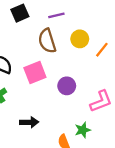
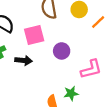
black arrow: (29, 122) -> (24, 60), moved

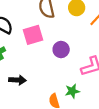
black arrow: (24, 60) -> (18, 80), moved

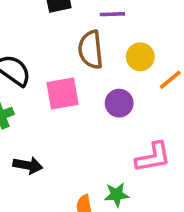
purple circle: (61, 50) -> (119, 103), moved

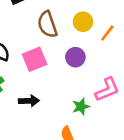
black arrow: (28, 165) -> (29, 101), moved
green star: (117, 195) -> (81, 107), moved

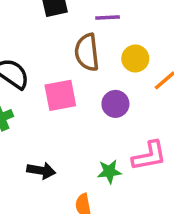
black arrow: (29, 101) -> (41, 171), moved

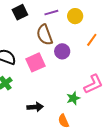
yellow circle: (135, 58) -> (75, 16), moved
purple circle: (115, 104) -> (62, 51), moved

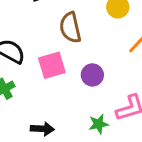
purple circle: (62, 51) -> (92, 75), moved

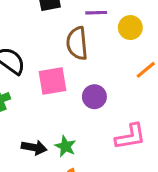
green star: (99, 124) -> (65, 146), moved, turned 30

